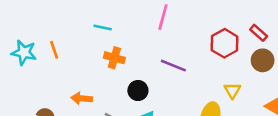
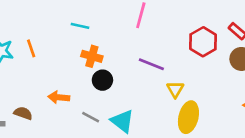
black circle: (138, 90) -> (102, 80), moved
yellow triangle: (232, 90) -> (175, 89), moved

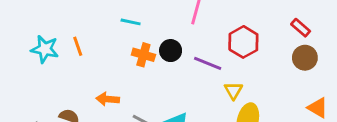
red hexagon: (203, 42) -> (243, 42), moved
black circle: (102, 80) -> (171, 51), moved

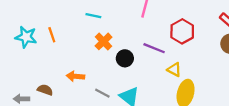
black circle: (171, 51) -> (125, 58), moved
orange cross: (143, 55) -> (103, 41), turned 30
yellow triangle: (233, 91) -> (174, 70), turned -32

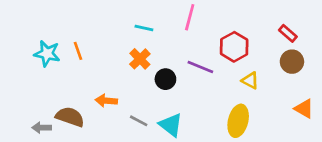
cyan line: (93, 16) -> (144, 28), moved
yellow triangle: (174, 70) -> (250, 80), moved
brown semicircle: (45, 90) -> (70, 117), size x1.5

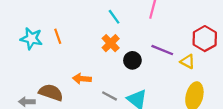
cyan line: (144, 28) -> (114, 17), turned 42
red hexagon: (234, 47) -> (205, 39), moved
yellow triangle: (250, 80) -> (188, 62), moved

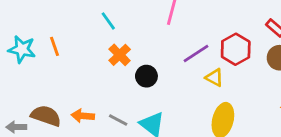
cyan line: (114, 17) -> (108, 21), moved
purple line: (162, 50) -> (196, 53), moved, turned -55
orange arrow: (82, 79) -> (83, 116), moved

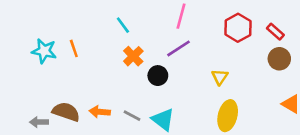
red hexagon: (236, 49) -> (238, 28), moved
purple line: (196, 53) -> (179, 48), moved
yellow triangle: (214, 78) -> (220, 77), turned 36

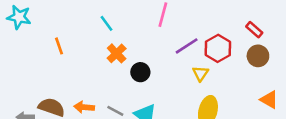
red hexagon: (238, 28) -> (218, 48), moved
purple line: (179, 48) -> (187, 46), moved
cyan star: (44, 51) -> (19, 17), moved

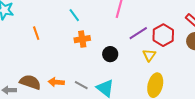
orange cross: (117, 53) -> (82, 39), turned 35
black circle: (140, 72) -> (110, 54), moved

